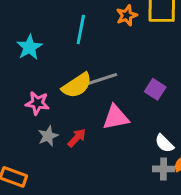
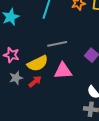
yellow semicircle: (77, 85) -> (38, 63), moved

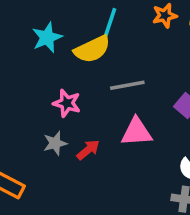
pink star: (11, 55) -> (67, 103), moved
yellow semicircle: (38, 63) -> (92, 49), moved

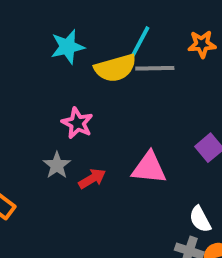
gray line: (127, 85) -> (155, 68), moved
gray star: (55, 143) -> (57, 165), turned -30

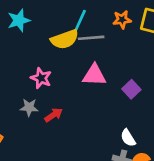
cyan star: (68, 47) -> (19, 20), moved
gray star: (57, 165) -> (29, 107), turned -30
pink triangle: (149, 168) -> (94, 75), moved

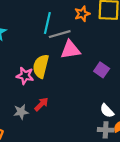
yellow semicircle: (65, 39) -> (41, 66), moved, turned 135
pink triangle: (94, 75) -> (70, 50), moved
gray star: (29, 107) -> (21, 112), moved

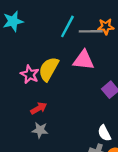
gray line: (60, 34) -> (91, 31), moved
gray star: (21, 112) -> (40, 130), moved

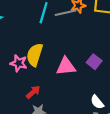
pink triangle: (84, 60) -> (66, 66), moved

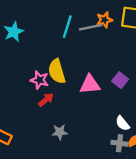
yellow semicircle: (35, 55) -> (57, 71), turned -35
red arrow: (33, 92) -> (46, 100), moved

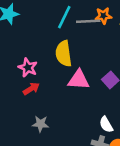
yellow semicircle: (57, 71) -> (64, 54), moved

